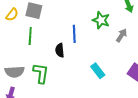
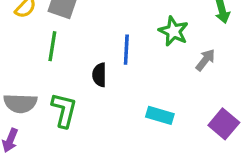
cyan rectangle: (98, 71) -> (160, 115), turned -42

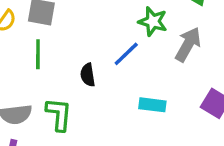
blue line: (126, 50) -> (126, 54), moved, turned 52
gray arrow: (205, 60) -> (188, 44), size x1.5

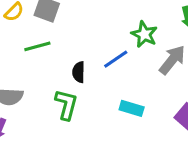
green line: (38, 54) -> (37, 46), turned 65
green L-shape: (59, 114) -> (66, 105), moved

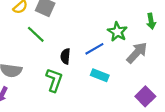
green line: (37, 46) -> (36, 34), turned 54
cyan rectangle: (132, 108) -> (100, 75), moved

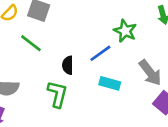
gray arrow: (137, 53) -> (150, 73), moved, turned 105

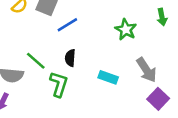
green line: (31, 43) -> (36, 61), moved
blue line: (100, 53) -> (67, 25), moved

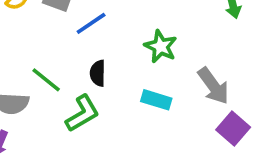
green star: (126, 30) -> (161, 46), moved
green L-shape: (59, 84) -> (82, 113), turned 45

